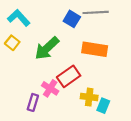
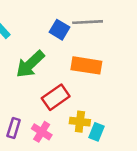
pink cross: (50, 88) -> (42, 132), moved

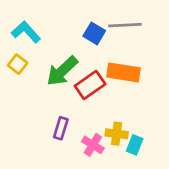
red rectangle: (56, 97) -> (90, 85), moved
purple rectangle: (14, 128) -> (61, 128), moved
pink cross: (42, 132) -> (93, 145), moved

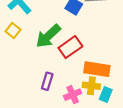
orange rectangle: (124, 72) -> (97, 69), moved
pink cross: (93, 145) -> (73, 95), turned 35

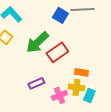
orange rectangle: (97, 69) -> (81, 72), size x0.6
purple rectangle: (47, 81) -> (36, 83), turned 49

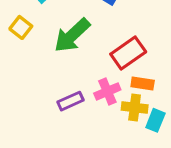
red rectangle: (57, 52) -> (128, 53), moved
pink cross: (59, 95) -> (107, 91), moved

